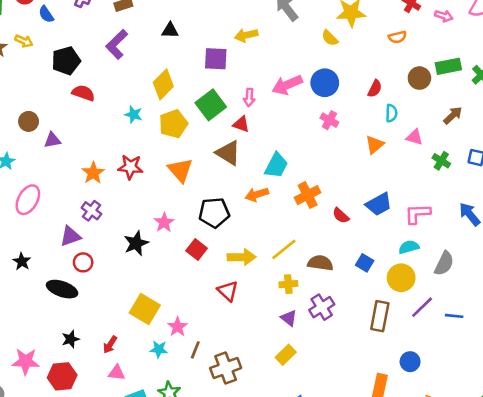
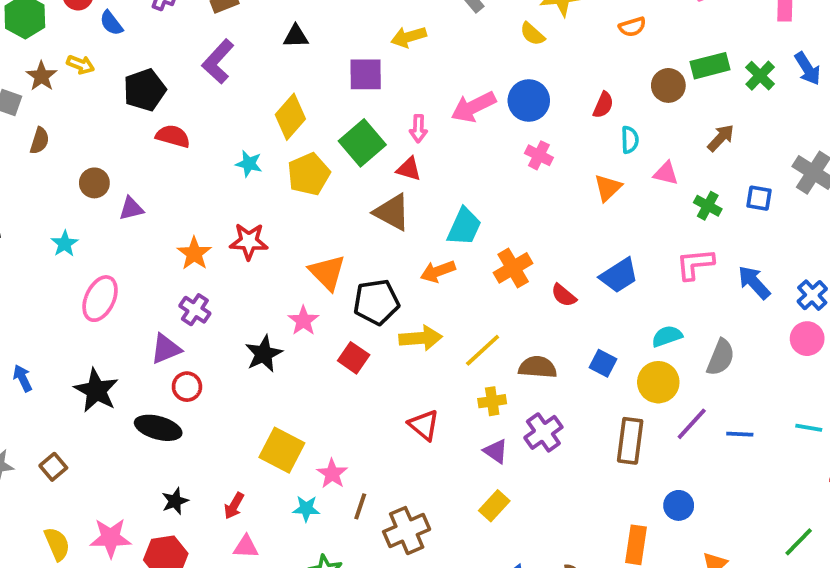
orange triangle: (180, 170) -> (327, 272), moved
pink L-shape: (417, 214) -> (695, 264), moved
yellow arrow: (242, 257) -> (421, 338), moved
black star: (22, 261) -> (96, 390), size x1.6
red triangle: (228, 291) -> (424, 425), moved

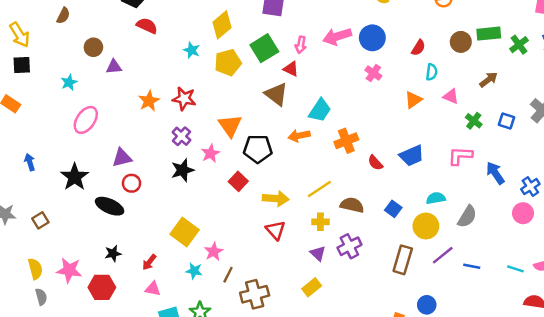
purple cross: (195, 310) -> (181, 136), moved
yellow arrow: (421, 338) -> (276, 199), moved

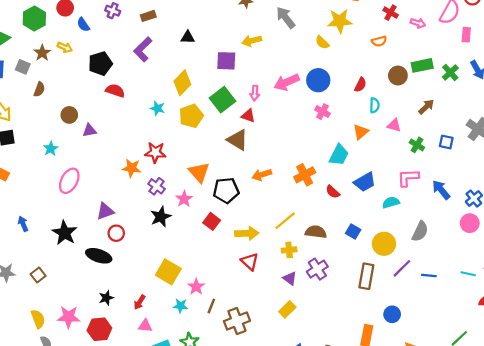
orange star: (149, 101) -> (132, 168), moved, turned -30
cyan trapezoid: (320, 110) -> (339, 155), moved
cyan semicircle: (436, 198) -> (391, 202), moved

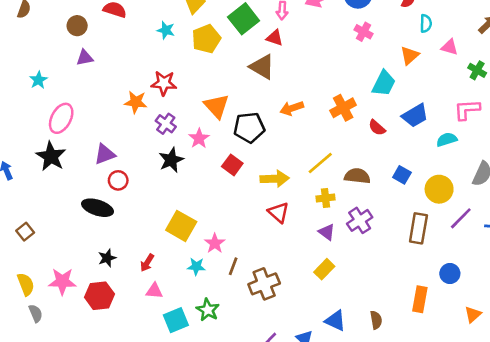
brown circle: (69, 115) -> (77, 26), moved
black star: (65, 233) -> (51, 156), moved

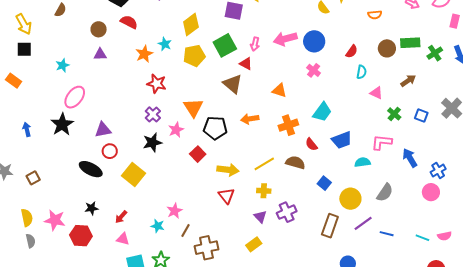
orange triangle: (410, 56) -> (279, 91), moved, turned 49
orange star: (136, 102) -> (144, 54), moved, turned 30
brown semicircle: (357, 176) -> (295, 163), moved
yellow square: (181, 226) -> (133, 174), moved

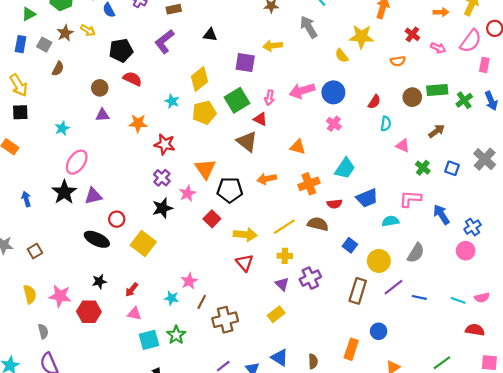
orange star: (144, 54) -> (138, 123), moved, turned 30
purple triangle: (103, 130) -> (93, 196), moved
red semicircle: (311, 144) -> (334, 204), turned -56
gray semicircle: (31, 241) -> (43, 331), moved

